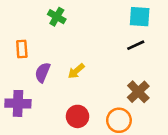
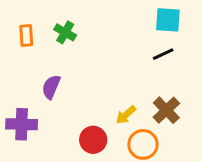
green cross: (57, 17) -> (65, 32), moved
orange rectangle: (22, 49) -> (26, 36), moved
yellow arrow: (76, 71) -> (126, 115), moved

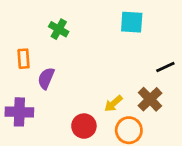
cyan square: (168, 20) -> (132, 22), moved
orange rectangle: (26, 36) -> (24, 59), moved
black line: (163, 54) -> (165, 67), moved

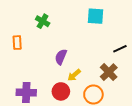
purple semicircle: (46, 78) -> (61, 57), moved
yellow arrow: (113, 104) -> (74, 75), moved
purple cross: (19, 112) -> (26, 92), moved

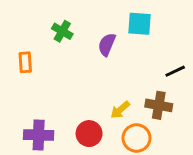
purple semicircle: (61, 57) -> (107, 45), moved
brown cross: (109, 72) -> (159, 105), turned -36
yellow arrow: (74, 75) -> (120, 110), moved

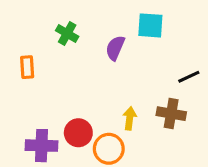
yellow arrow: (120, 110) -> (130, 118), turned 138
red circle: (89, 134) -> (78, 133), moved
orange circle: (137, 138) -> (109, 149), moved

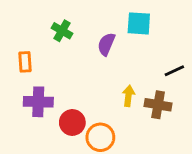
yellow arrow: (130, 118) -> (128, 96), moved
purple cross: (42, 146) -> (38, 102), moved

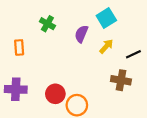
cyan square: (139, 23) -> (106, 18), turned -36
yellow arrow: (128, 96) -> (106, 46), moved, turned 35
purple cross: (38, 102) -> (16, 89), moved

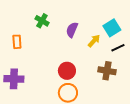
cyan square: (106, 18) -> (112, 28), moved
red circle: (55, 94) -> (67, 71), moved

